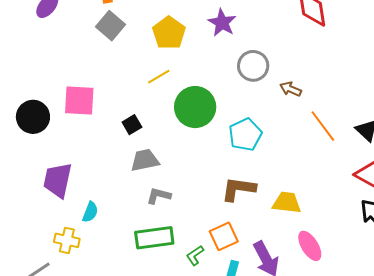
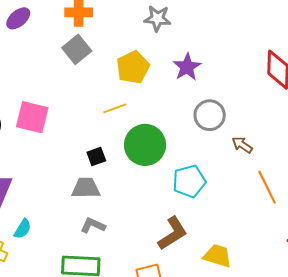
black square: (132, 125) -> (96, 157), moved
brown L-shape: (238, 189) -> (173, 233), turned 129

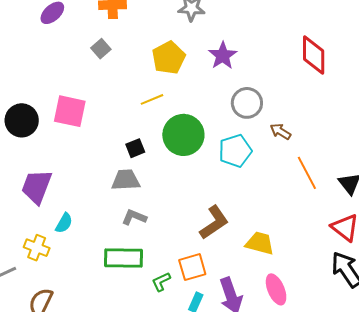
gray square: (77, 49) -> (101, 49), moved, size x0.7
cyan pentagon: (189, 181) -> (235, 151), moved

